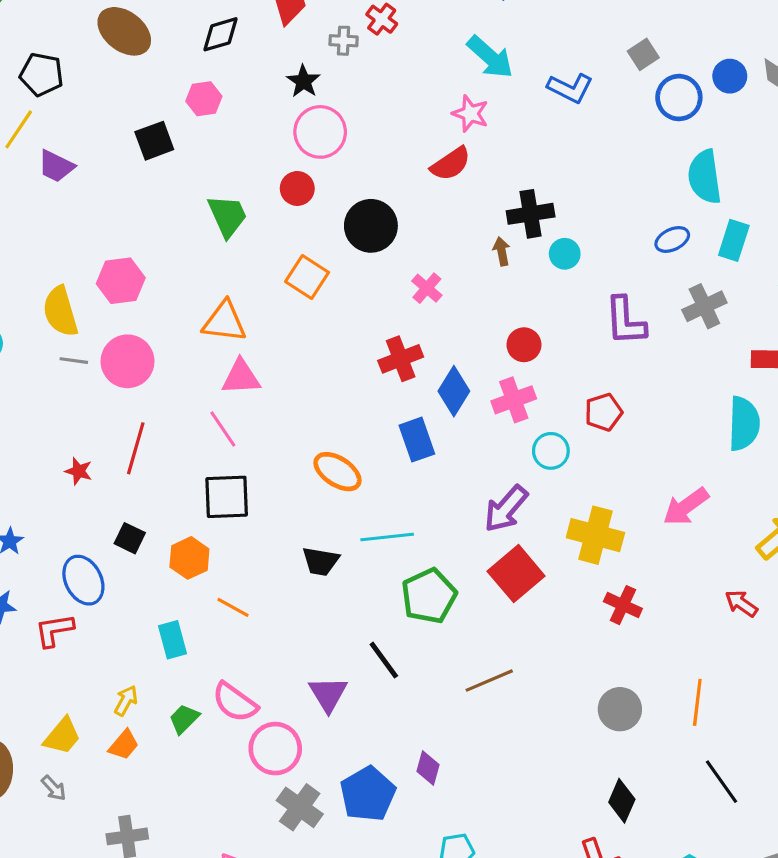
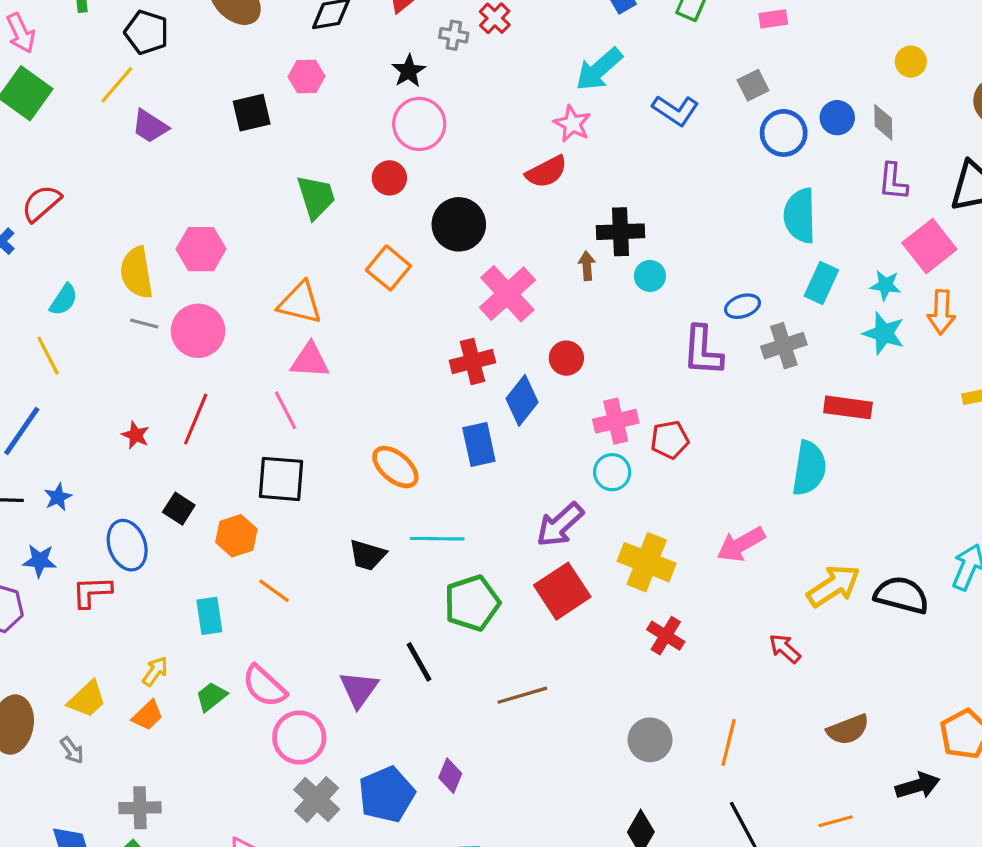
cyan arrow: (490, 57) -> (599, 69), turned 90
blue ellipse: (672, 239) -> (742, 306), moved
pink cross: (427, 288) -> (507, 294), size x1.8
red circle: (524, 345) -> (566, 358), moved
pink cross: (514, 400) -> (616, 421), moved

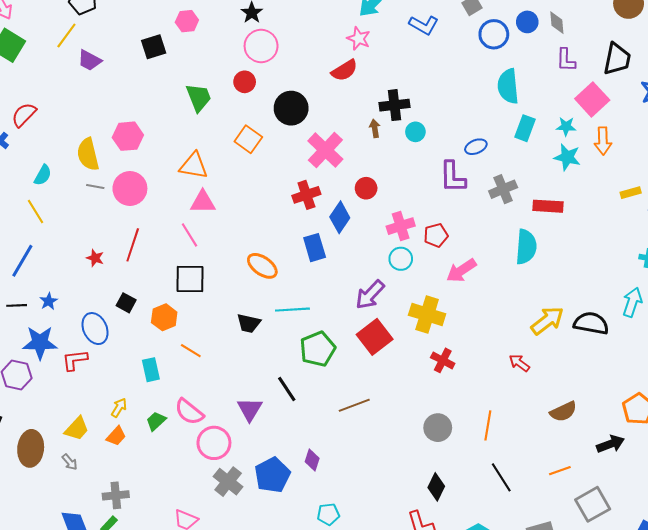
gray cross: (784, 346) -> (503, 189), moved
pink arrow: (741, 544) -> (461, 271), moved
blue star: (40, 561) -> (40, 343), size x1.6

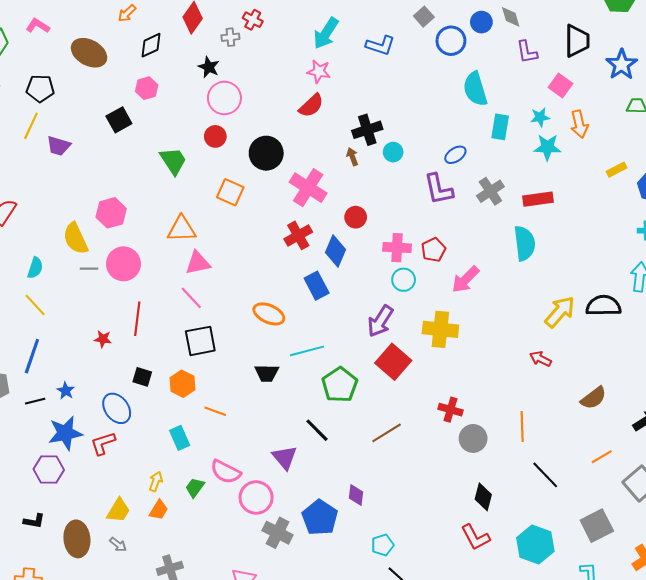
pink square: (592, 99) -> (560, 85), size x0.7
pink cross: (401, 226) -> (397, 248), turned 32
red cross: (443, 360) -> (450, 410), moved

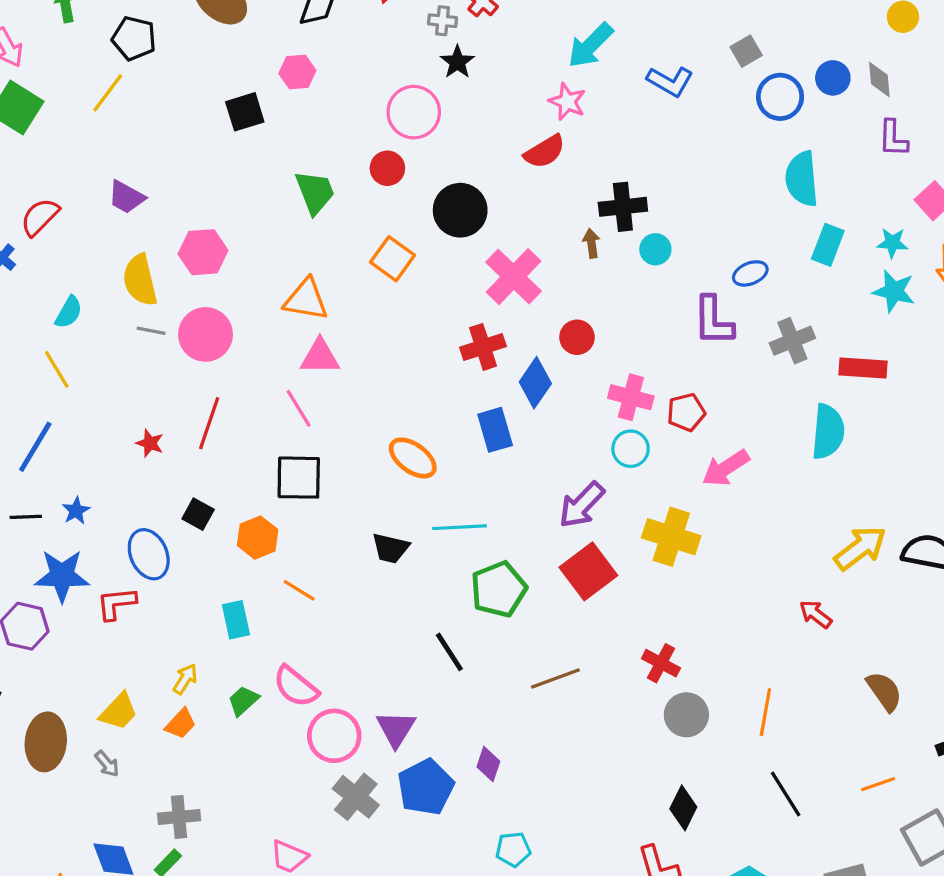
black star: (209, 67) -> (457, 62), moved
purple trapezoid: (59, 146) -> (126, 197), moved
brown semicircle: (594, 398) -> (884, 691), turned -100
purple triangle: (285, 457) -> (396, 729), moved

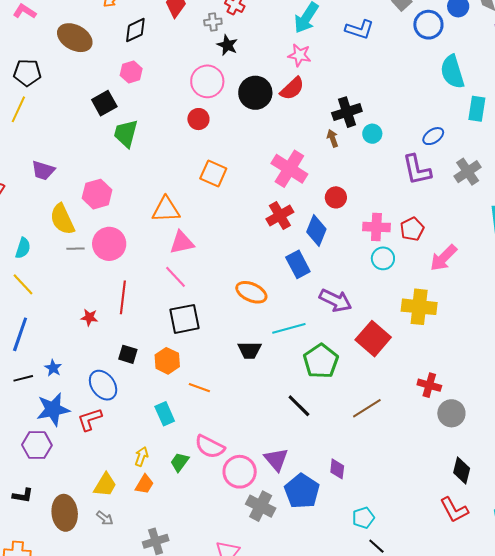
green trapezoid: (315, 192) -> (126, 133), moved, turned -132
black circle: (460, 210) -> (255, 93), moved
purple arrow: (582, 505) -> (335, 301), moved, turned -96

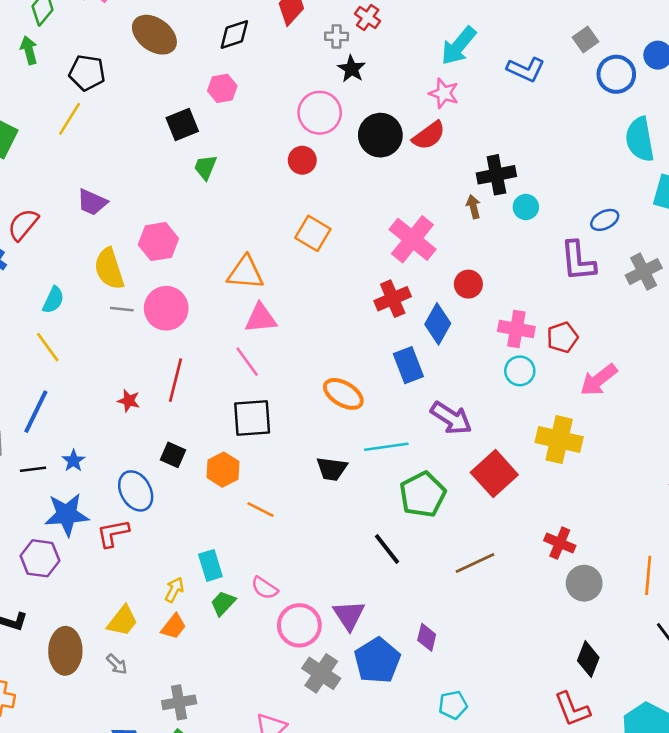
green trapezoid: (126, 133) -> (205, 167), size x0.7
cyan rectangle: (165, 414) -> (210, 565), moved
pink semicircle: (210, 447) -> (265, 588), size x0.7

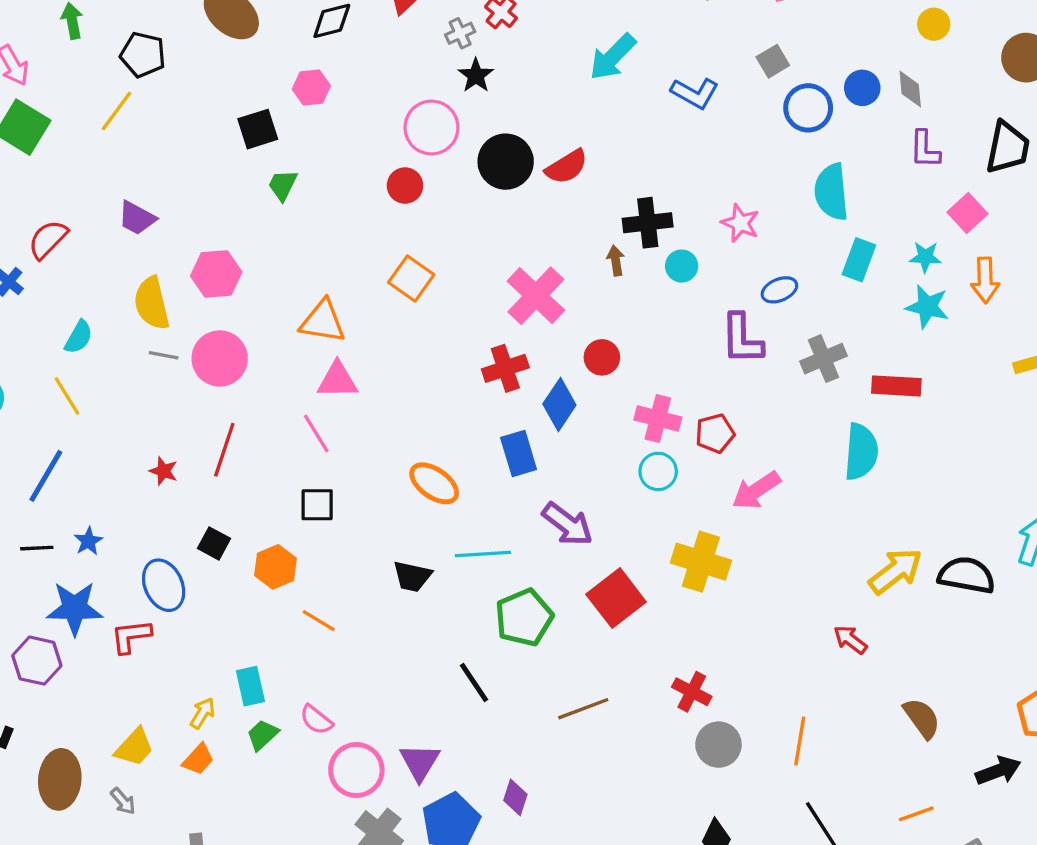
gray cross: (337, 36) -> (460, 33), turned -30
pink star: (444, 93) -> (740, 223), moved
black square: (252, 418) -> (317, 505), size x0.7

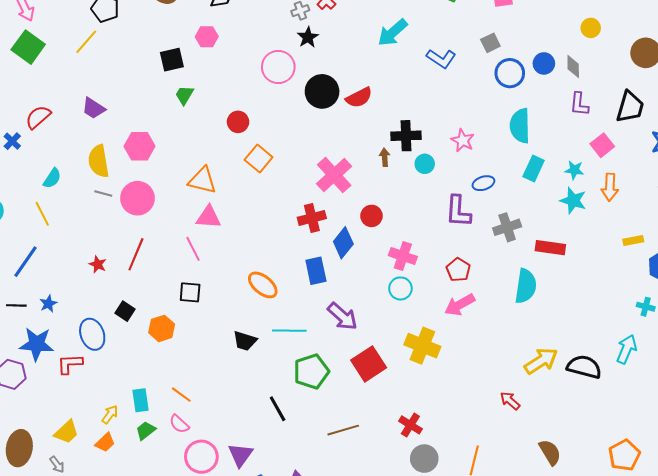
red circle: (405, 186) -> (238, 122), moved
red pentagon: (715, 433) -> (458, 270), moved, turned -30
orange line: (319, 621) -> (181, 395), moved

